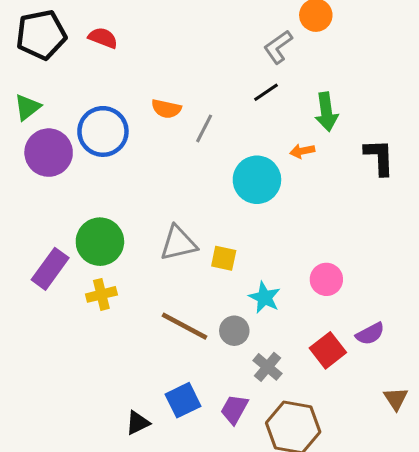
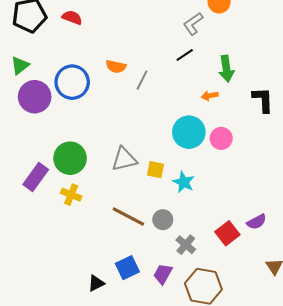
cyan circle: (257, 180) -> (189, 132), moved
pink circle: (326, 279) -> (221, 138), moved
yellow cross: (101, 294) -> (71, 195), turned 36
cyan star: (264, 297) -> (184, 182), moved

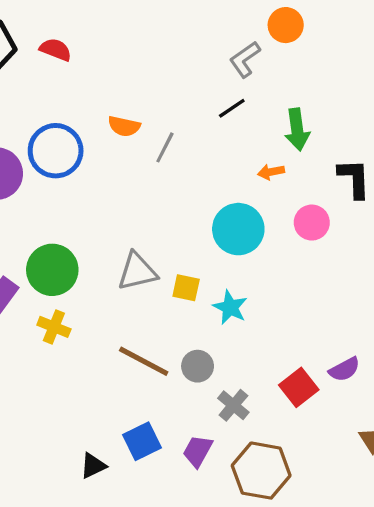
pink circle: (221, 138) -> (312, 223), moved

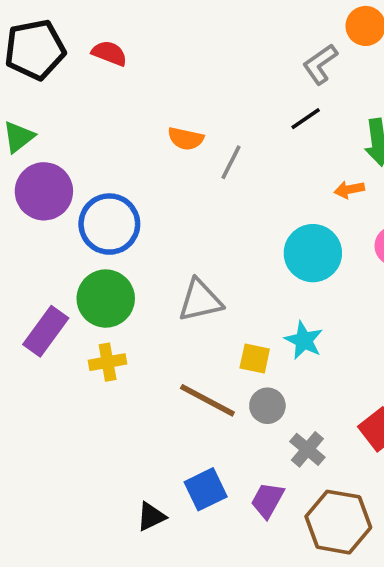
blue circle: (56, 151) -> (109, 224), moved
yellow square: (186, 288) -> (255, 358), moved
yellow cross: (54, 327) -> (108, 362), turned -32

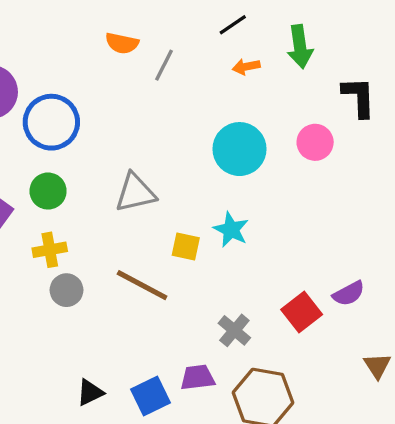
orange arrow: (349, 190) -> (246, 67), moved
green circle: (106, 299) -> (48, 191), size x0.7
gray circle: (267, 406) -> (66, 290), moved
blue square: (206, 489) -> (150, 396), moved
purple trapezoid: (267, 500) -> (198, 377), turned 54

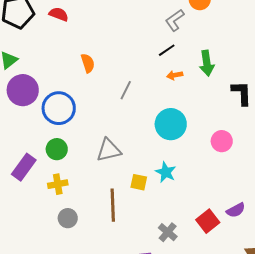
orange semicircle: (122, 43) -> (88, 63), moved, turned -120
gray line: (164, 65) -> (126, 90), moved
pink circle: (315, 142) -> (222, 141), moved
brown line: (142, 285) -> (113, 205), turned 60
gray circle: (66, 290) -> (68, 218), moved

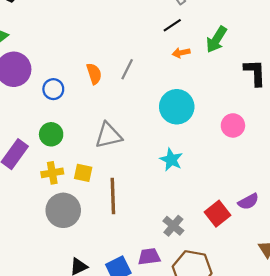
orange semicircle: (88, 63) -> (94, 74), moved
green arrow: (207, 63) -> (216, 40), turned 40
blue circle: (59, 108) -> (53, 89), size x0.6
yellow square: (139, 182) -> (83, 173), moved
gray circle: (68, 218) -> (63, 210), size x1.6

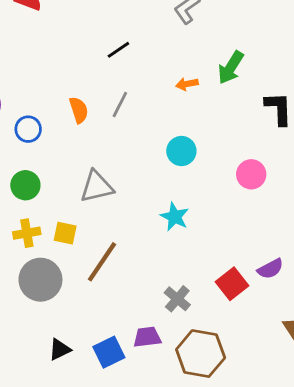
black line: (172, 25) -> (118, 50), moved
cyan circle: (177, 107) -> (181, 151), size x0.7
brown line: (113, 196) -> (102, 262), turned 36

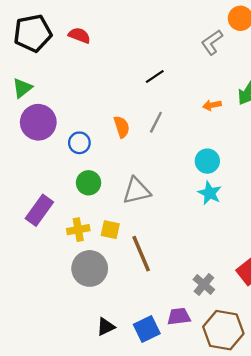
green circle: (25, 185) -> (89, 183), moved
cyan star: (175, 217) -> (210, 193), moved
brown line: (102, 262) -> (141, 254), turned -57

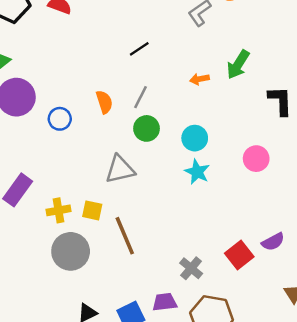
green circle: (89, 183) -> (146, 128), moved

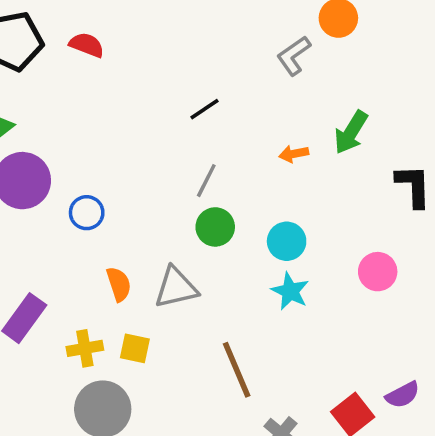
orange semicircle: (104, 102) -> (119, 284), moved
brown line: (125, 236) -> (237, 370), moved

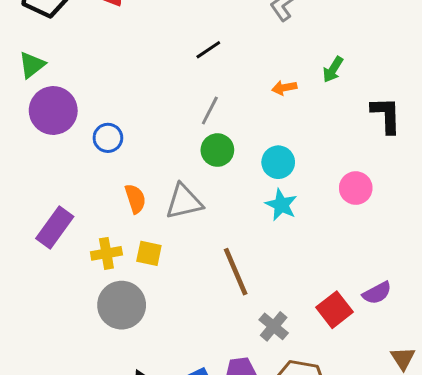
green arrow: (351, 132) -> (333, 69), size x0.7

